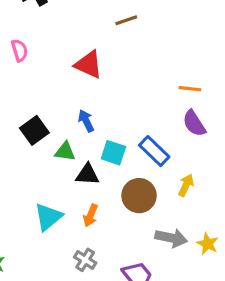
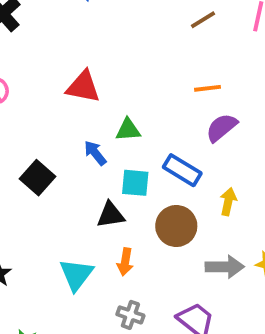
brown line: (126, 20) -> (203, 20), moved
purple semicircle: (194, 123) -> (221, 128), turned 96
green triangle: (65, 151) -> (128, 130), moved

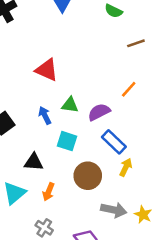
orange line: (207, 88) -> (129, 89), turned -54
purple semicircle: (221, 128) -> (99, 112), moved
blue rectangle: (182, 170) -> (114, 142), moved
black triangle: (111, 215) -> (34, 162), moved

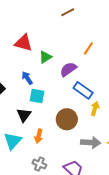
brown line: (136, 43) -> (68, 12), moved
green triangle: (70, 105) -> (45, 57), moved, turned -32
cyan square: (67, 141) -> (37, 96), moved
black triangle: (34, 162) -> (24, 115), turned -49

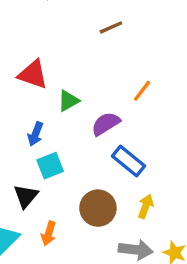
blue arrow: (27, 78) -> (35, 134), turned -128
cyan square: (37, 96) -> (50, 166), turned -35
yellow arrow: (95, 109) -> (146, 206), moved

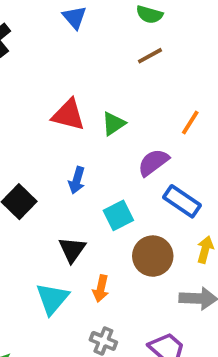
green triangle: (68, 101) -> (113, 124), moved
cyan square: (50, 166) -> (118, 215), moved

